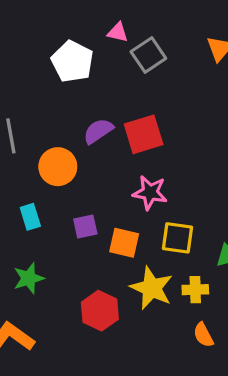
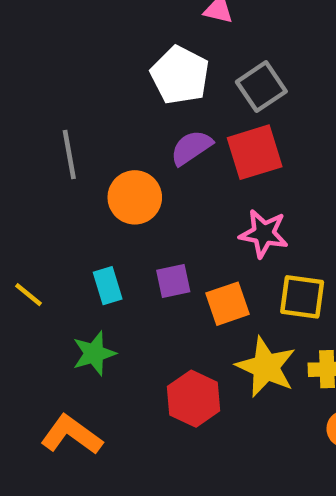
gray square: (148, 55) -> (261, 87), moved
white pentagon: (72, 61) -> (180, 75), moved
cyan rectangle: (30, 217) -> (108, 286), moved
orange square: (124, 243) -> (227, 304), turned -32

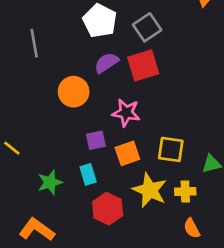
gray line: (69, 154) -> (34, 43), moved
pink star: (264, 234) -> (126, 113), moved
cyan rectangle: (108, 286) -> (88, 174), moved

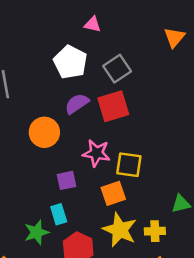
yellow square: (171, 149) -> (129, 165), moved
orange square: (127, 153) -> (113, 193), moved
green star: (50, 182) -> (37, 232), moved

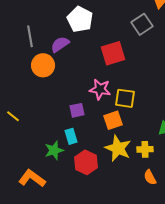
gray square: (117, 69) -> (142, 24), moved
purple semicircle: (77, 104) -> (60, 44), moved
orange circle: (44, 132) -> (43, 65), moved

